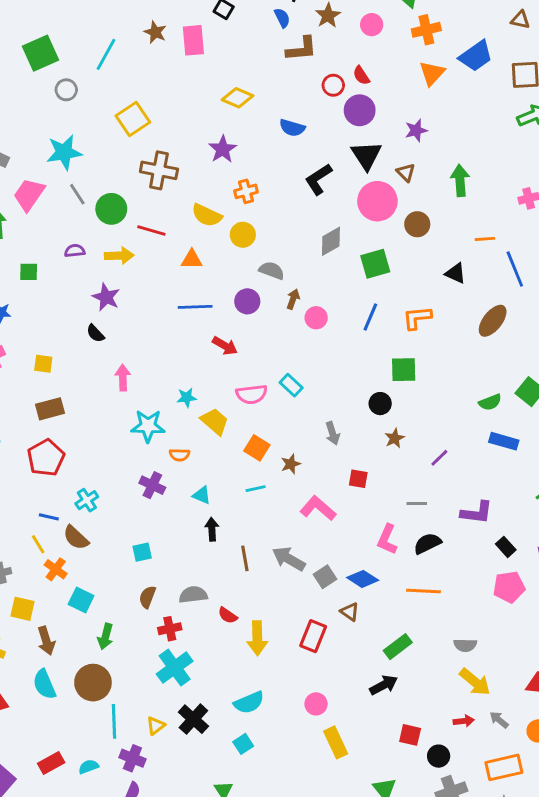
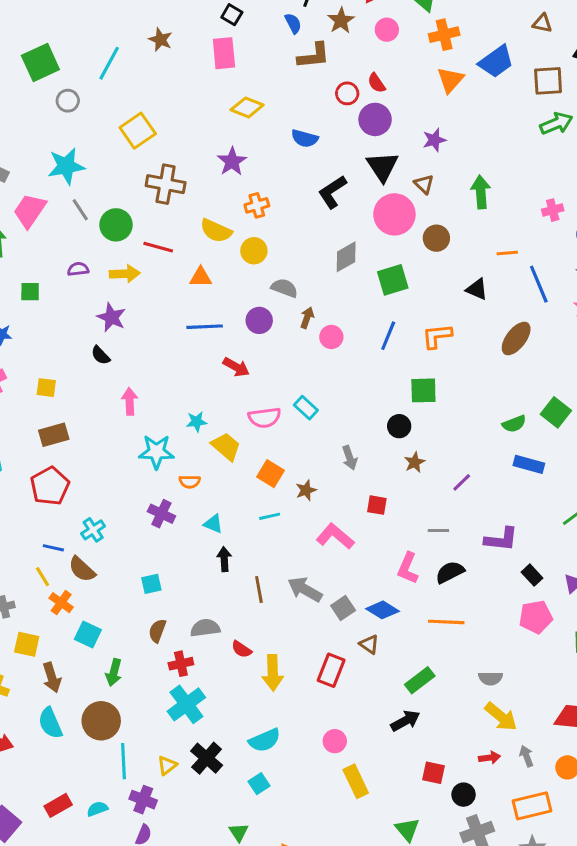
pink rectangle: (193, 40) -> (224, 53), moved
gray arrow: (499, 720) -> (526, 756), turned 30

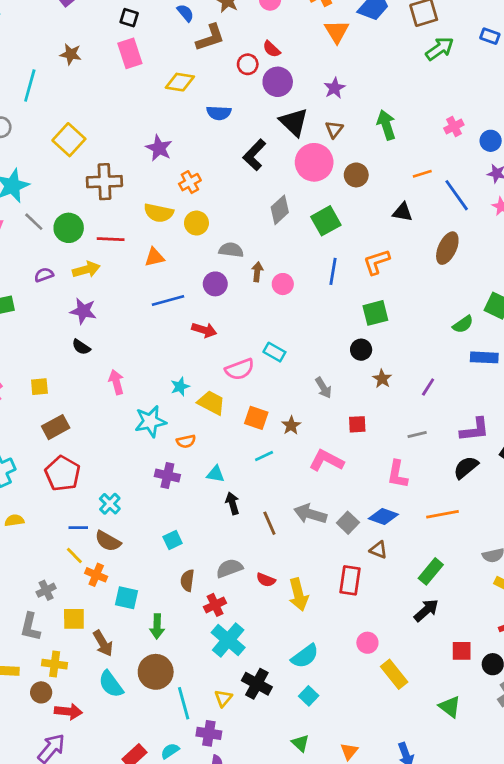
yellow diamond: (247, 107) -> (180, 82), moved
brown triangle: (424, 184) -> (334, 129), turned 36
black semicircle: (450, 572) -> (466, 467), moved

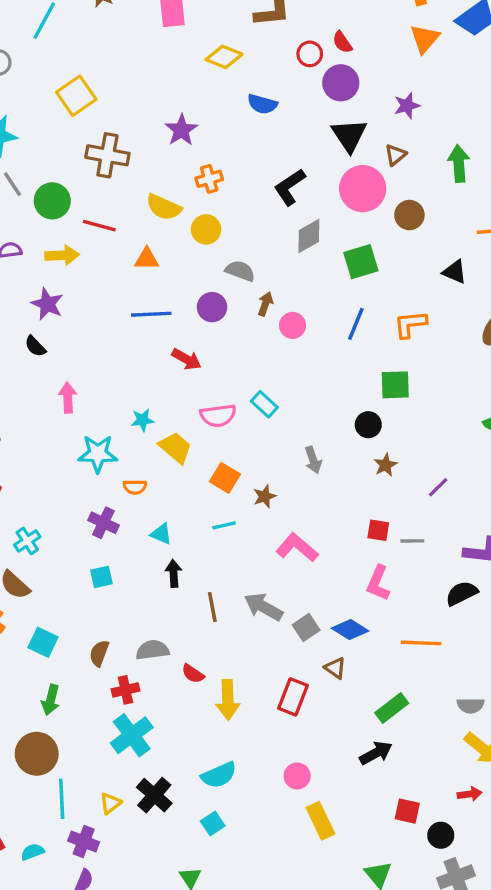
black L-shape: (254, 155) -> (290, 187), moved
red square: (357, 424) -> (378, 530), moved
cyan square: (173, 540) -> (101, 577), moved
cyan square: (126, 598) -> (43, 642), moved

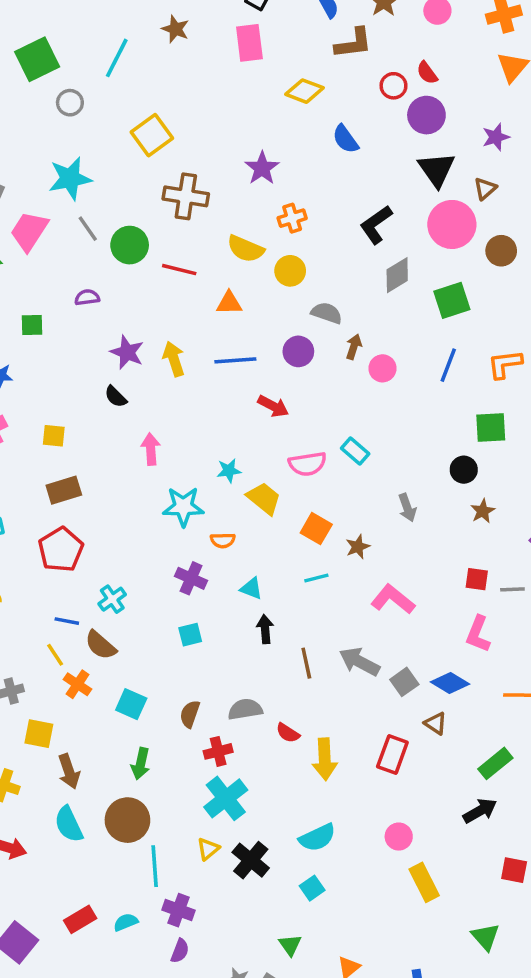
blue semicircle: (262, 104) -> (345, 139), turned 40
yellow arrow: (62, 255) -> (174, 359), moved, turned -104
yellow triangle: (110, 803) -> (208, 849), moved

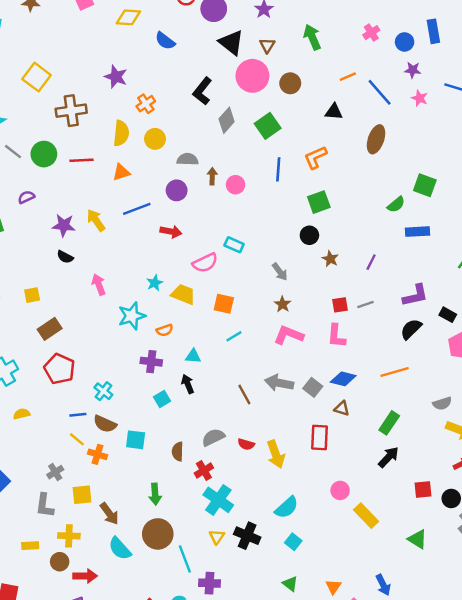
yellow semicircle: (246, 249) -> (121, 133), turned -90
brown star: (358, 547) -> (283, 304), moved
black arrow: (265, 629) -> (188, 384), moved
pink L-shape: (478, 634) -> (336, 336), moved
cyan square: (131, 704) -> (136, 440), moved

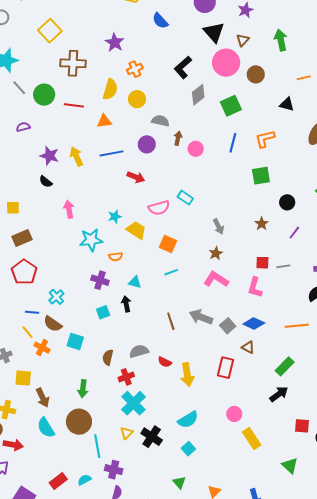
black circle: (309, 235) -> (287, 202), moved

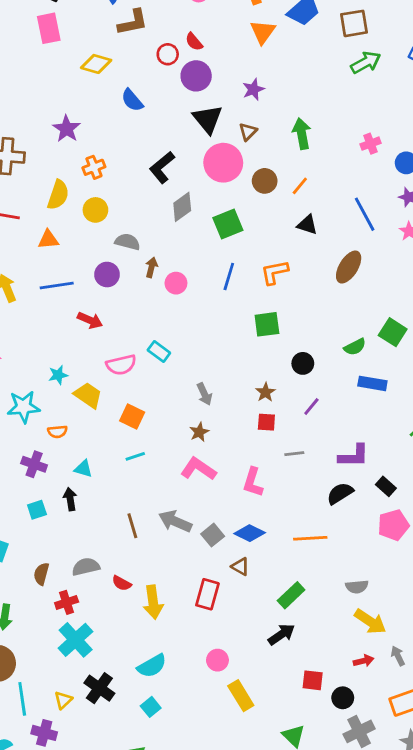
orange line: (304, 78) -> (300, 186), moved, turned -40
red square: (262, 263) -> (266, 422), moved
yellow triangle: (127, 433) -> (63, 700), moved

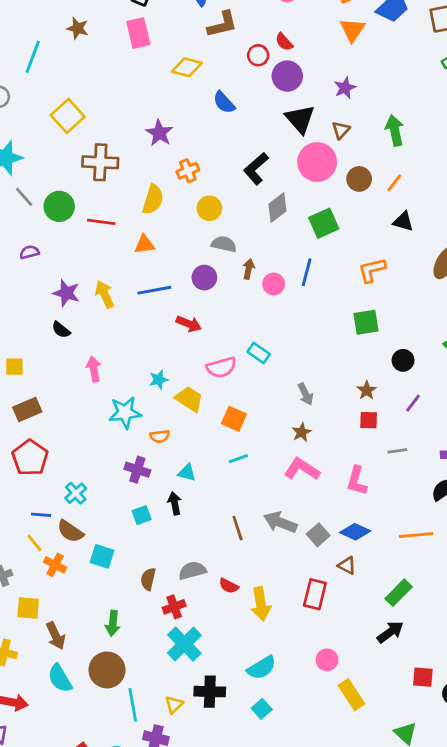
yellow circle: (95, 210) -> (209, 208), moved
blue line: (229, 277) -> (307, 272), moved
black cross: (99, 688) -> (210, 692), turned -32

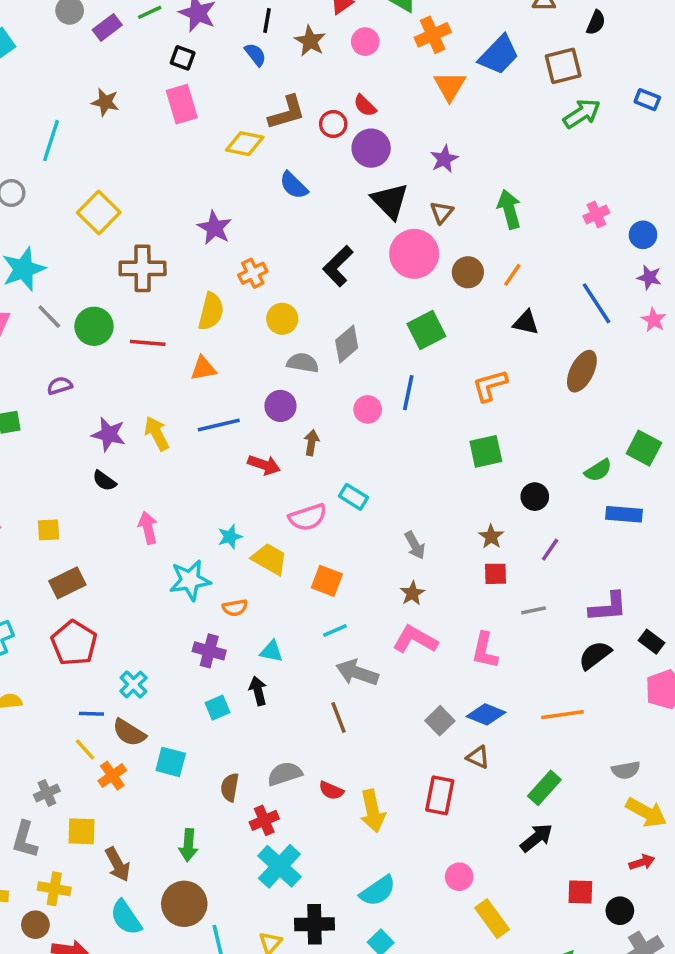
brown L-shape: (222, 24) -> (287, 113), moved
gray diamond: (277, 208) -> (347, 344), moved
brown arrow: (249, 269) -> (311, 443), moved
gray arrow: (280, 522) -> (357, 673), moved
orange cross: (55, 565) -> (112, 776), turned 30

